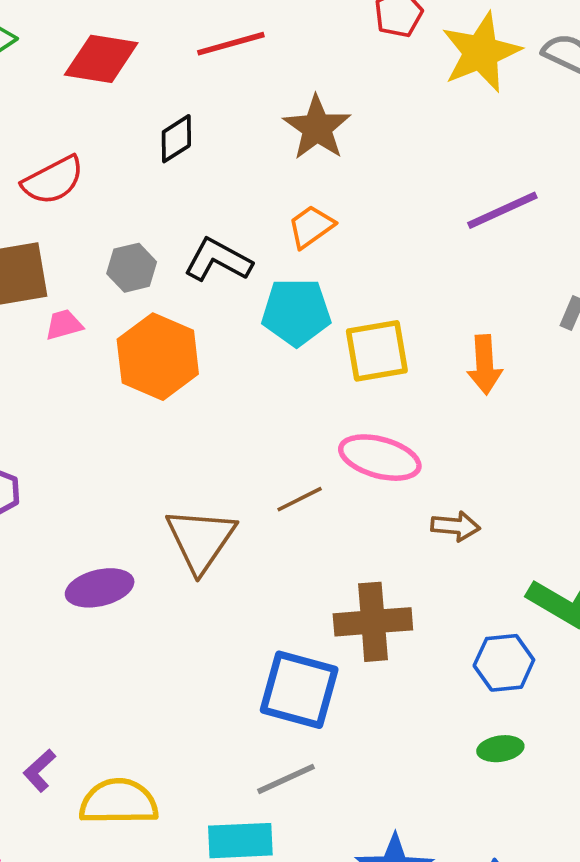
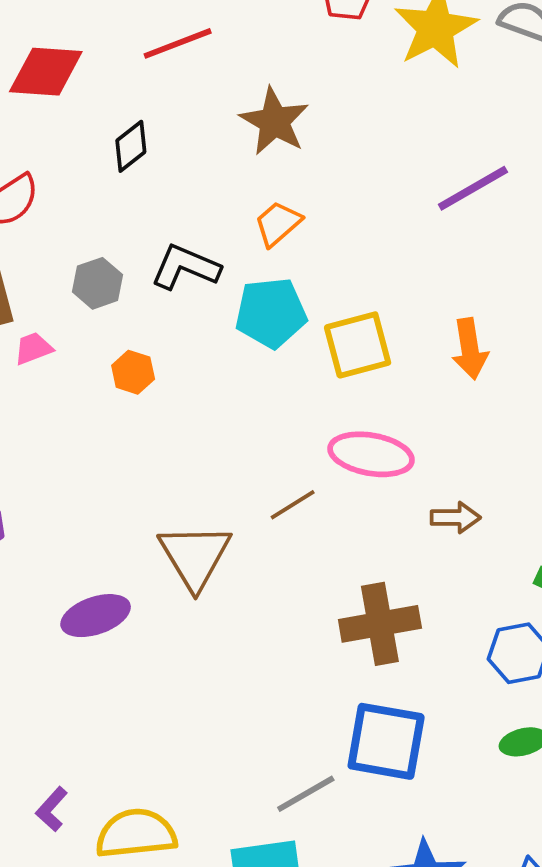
orange hexagon: (158, 357) -> (133, 372), size x0.5
blue square: (299, 690) -> (386, 741), moved

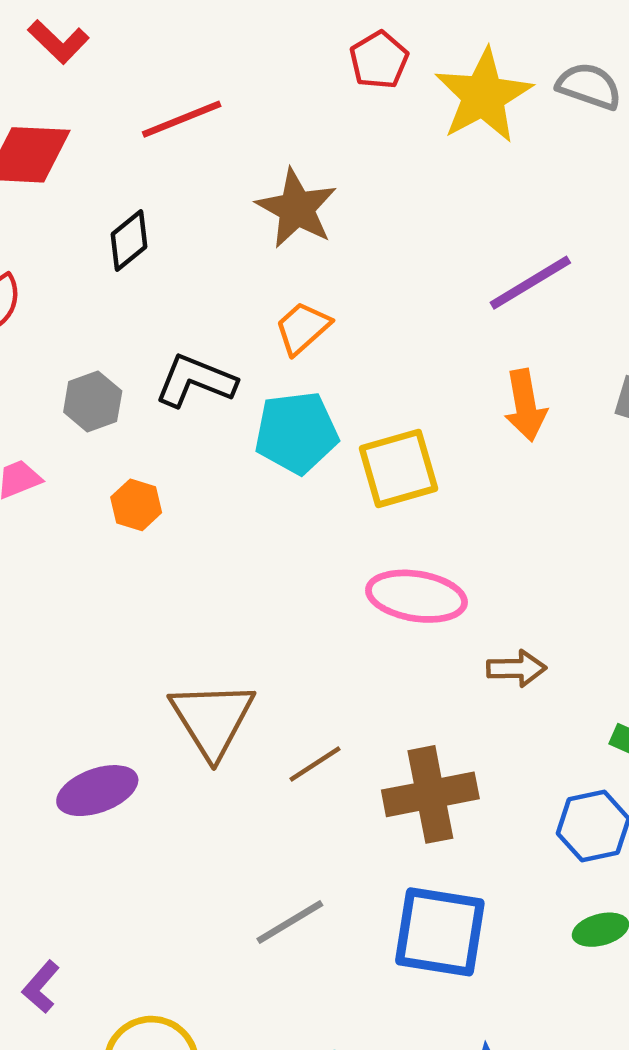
orange arrow: (470, 349) -> (525, 405), moved
brown line: (293, 505) -> (315, 764), moved
gray line: (306, 794) -> (290, 922), moved
purple L-shape: (52, 809) -> (41, 987), moved

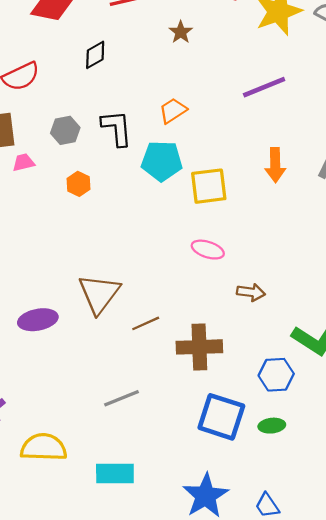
brown star: (297, 208) -> (181, 32), moved, size x0.6
purple line: (530, 283) -> (264, 87), moved
black L-shape: (195, 381) -> (117, 128), turned 54
pink ellipse: (416, 596) -> (208, 250), size x0.7
blue square: (440, 932) -> (221, 417), moved

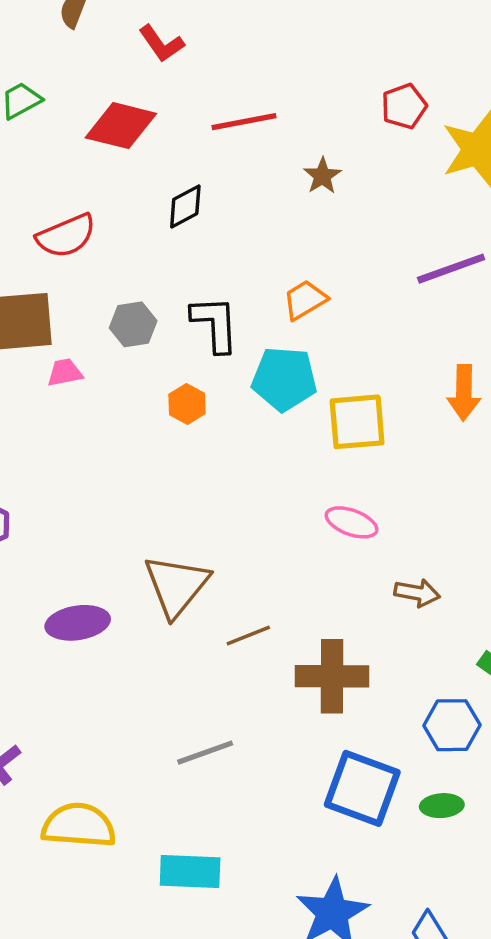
orange hexagon: (78, 184) -> (187, 404), moved

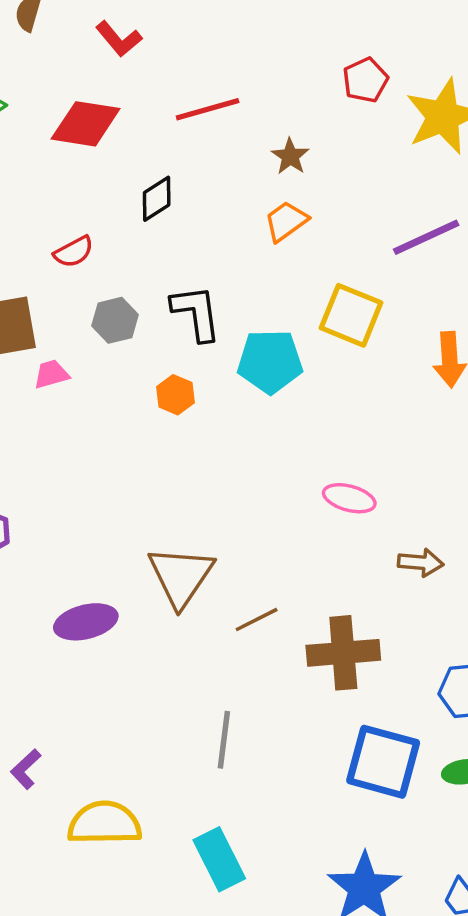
red semicircle: (66, 236) -> (74, 252), moved, size x0.7
orange trapezoid: (305, 300) -> (286, 221), moved
yellow square: (357, 422) -> (351, 315), moved, turned 32
gray line: (205, 753) -> (224, 740), turned -58
cyan rectangle: (190, 872) -> (219, 859), turned 66

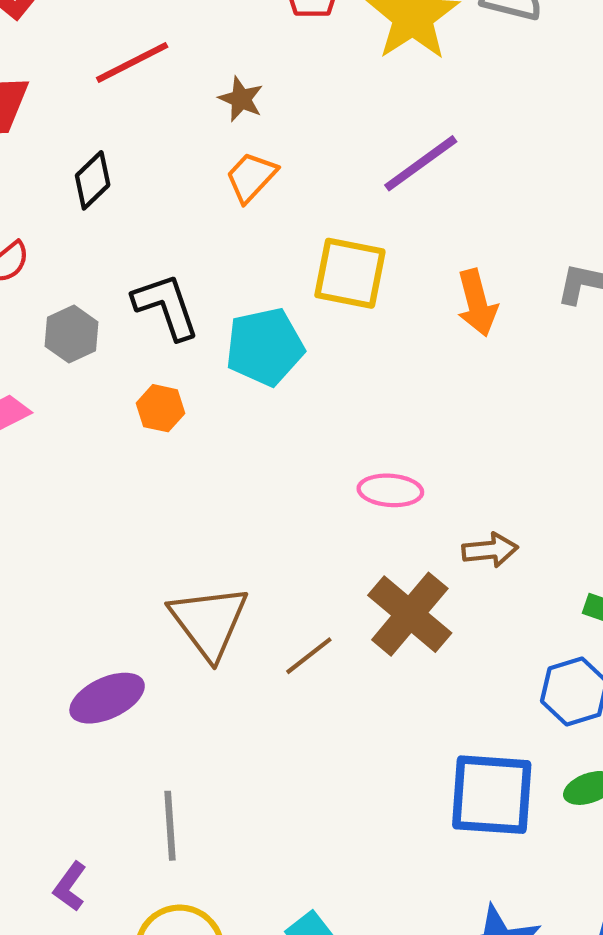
brown cross: (343, 653) -> (410, 614), moved, turned -34
gray line: (224, 740) -> (170, 826), moved

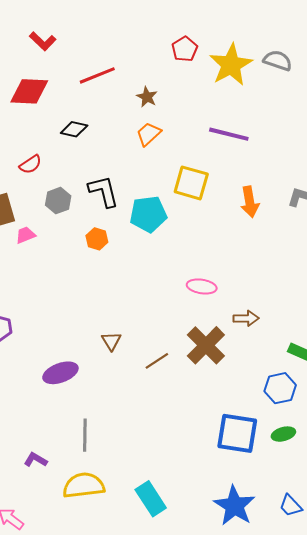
purple line: (421, 163) -> (229, 134), turned 45
black diamond: (93, 180) -> (74, 129), turned 52
brown triangle: (209, 622) -> (111, 341), size x0.5
purple L-shape: (70, 887) -> (36, 460), turned 80

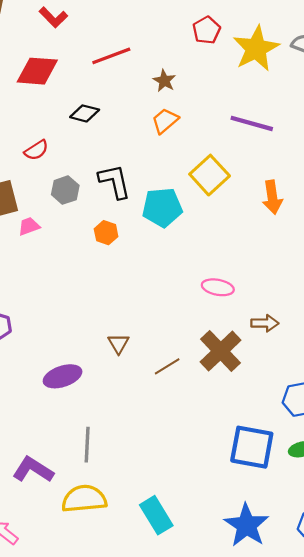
yellow square: (191, 183) -> (210, 175), turned 30
purple L-shape: (36, 460) -> (33, 470), size x1.6

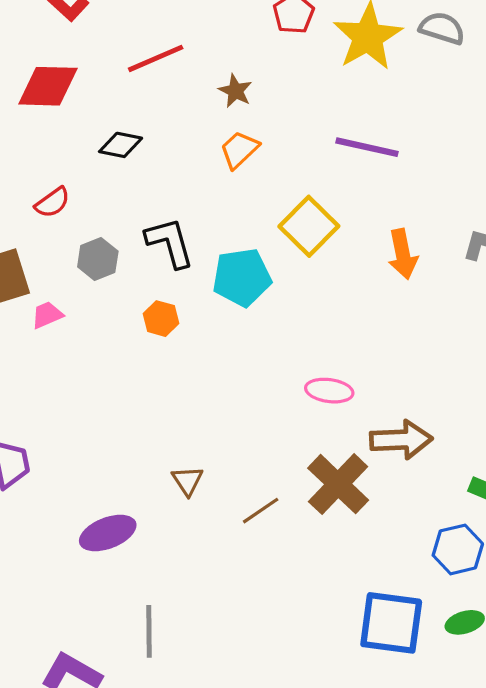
brown arrow: (265, 323) -> (401, 440), size x1.5

